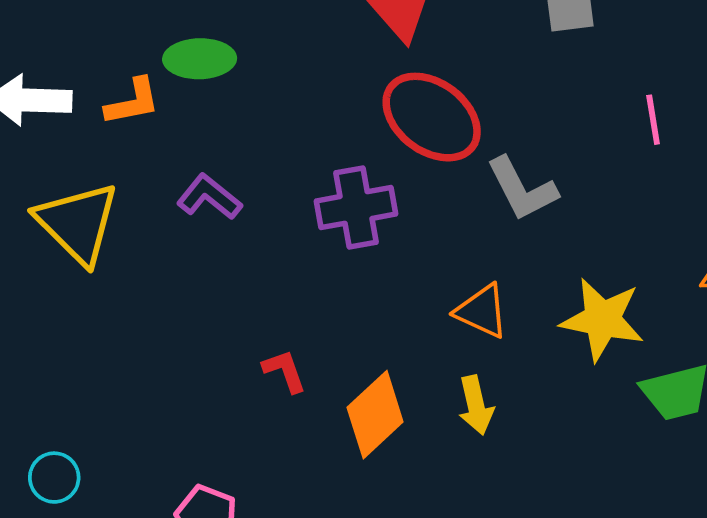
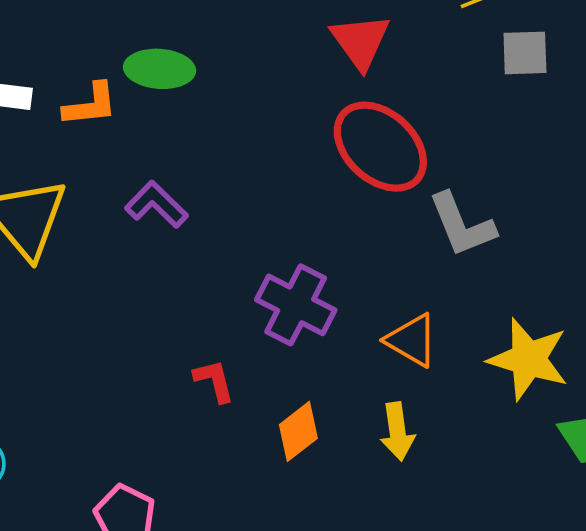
purple cross: (356, 208) -> (296, 305), moved, turned 32
orange diamond: (375, 415) -> (298, 431), size x0.7

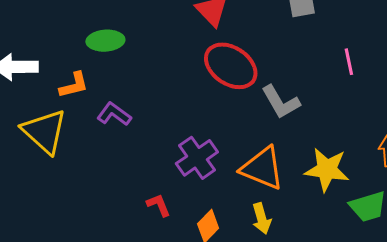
orange L-shape: (90, 105) -> (74, 85), moved
purple cross: (296, 305) -> (197, 158), turned 36
orange triangle: (412, 340) -> (262, 168), size x1.5

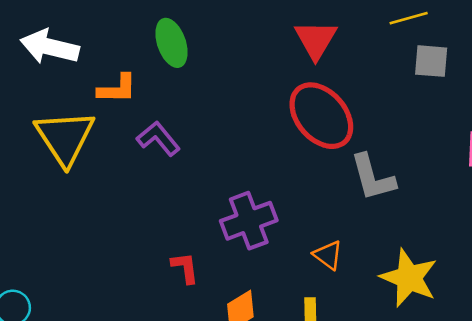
green ellipse: (105, 41) -> (172, 43), turned 60
orange triangle: (262, 168) -> (328, 255), size x0.5

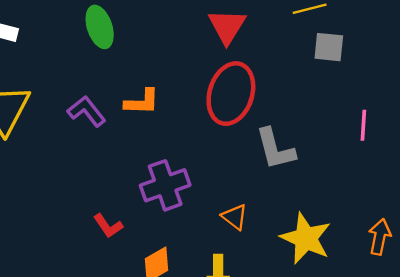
orange L-shape: (117, 89) -> (142, 102), moved
red ellipse: (321, 116) -> (231, 94), turned 58
red L-shape: (185, 268) -> (108, 226), turned 152

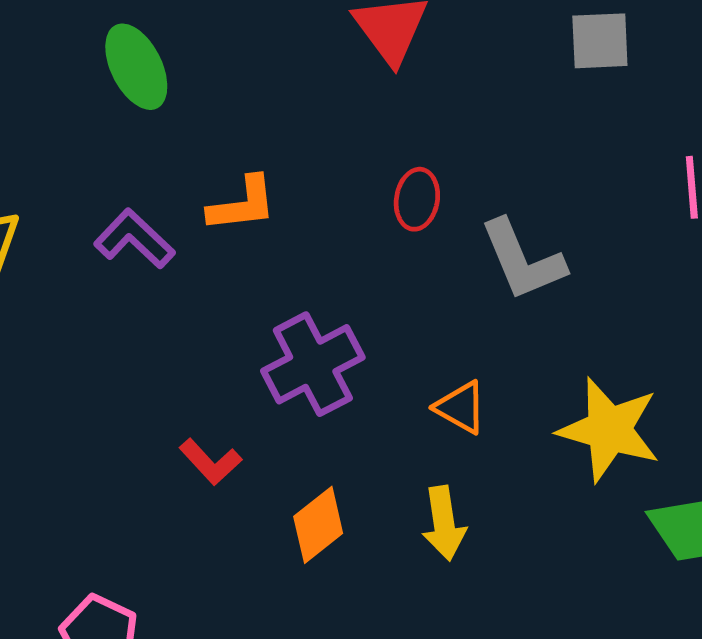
red ellipse: (231, 94) -> (417, 199), moved, size x0.5

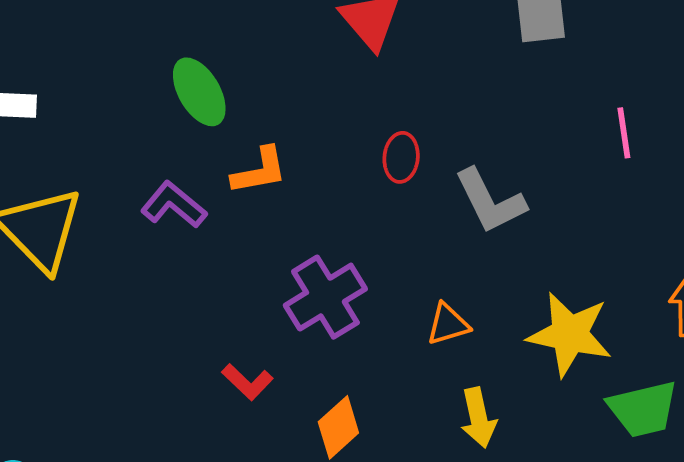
green ellipse: (136, 67) -> (199, 92), moved
orange triangle: (461, 407) -> (448, 324), turned -42
yellow arrow: (444, 523) -> (478, 418), moved

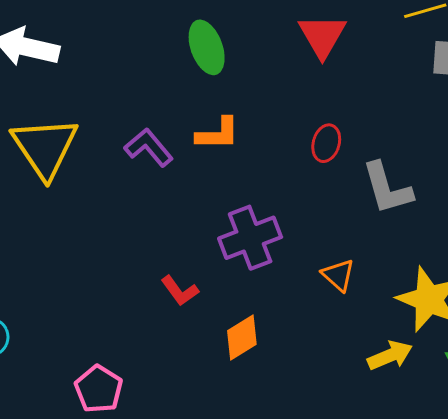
green ellipse: (199, 92) -> (207, 47), moved
orange triangle: (448, 324) -> (338, 275), turned 48
yellow arrow: (478, 418) -> (390, 355), moved, turned -111

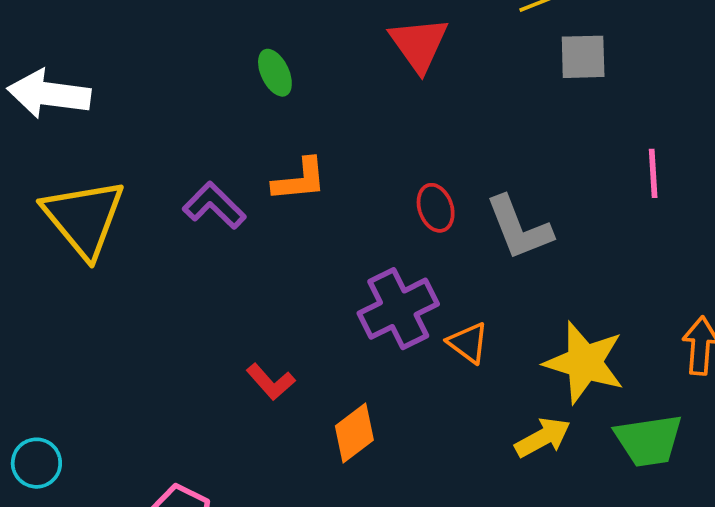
green ellipse: (207, 47) -> (275, 73), size x0.7
red ellipse: (326, 143) -> (436, 208), moved, turned -30
purple cross: (250, 238) -> (398, 309), moved

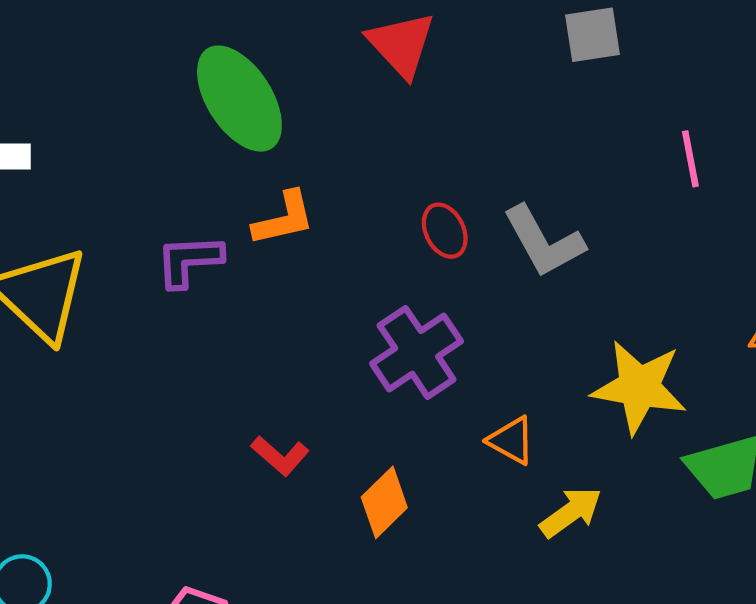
green ellipse: (275, 73) -> (239, 99), size x2.0
purple L-shape: (214, 205) -> (189, 261), turned -40
orange triangle: (468, 343) -> (511, 440), moved
yellow arrow: (543, 438) -> (571, 512), moved

